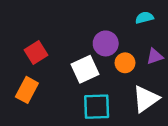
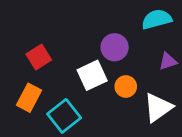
cyan semicircle: (144, 18) -> (157, 19), size x1.5
orange circle: (125, 63) -> (126, 87), moved
cyan square: (97, 107) -> (64, 116), moved, turned -36

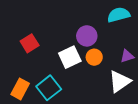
purple triangle: (168, 61) -> (127, 56), moved
orange circle: (126, 87) -> (94, 57), moved
orange rectangle: (29, 98) -> (20, 89), moved

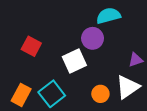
cyan semicircle: (119, 15) -> (108, 16), moved
red square: (30, 43) -> (31, 46), turned -30
orange circle: (94, 57) -> (100, 94), moved

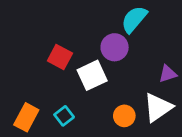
cyan semicircle: (108, 16) -> (134, 19), turned -35
red square: (31, 46) -> (60, 57), moved
cyan square: (52, 94) -> (64, 116), size x0.6

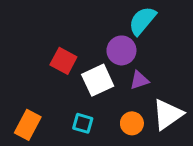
purple triangle: (168, 74) -> (139, 80), moved
cyan square: (64, 116) -> (83, 123), moved, turned -36

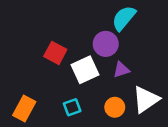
cyan square: (83, 123) -> (72, 107), turned -36

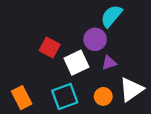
cyan square: (72, 107) -> (65, 96), size x1.6
orange rectangle: (24, 109) -> (22, 98), turned -55

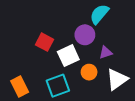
purple triangle: (109, 63) -> (106, 52), moved
orange circle: (103, 96) -> (89, 72), moved

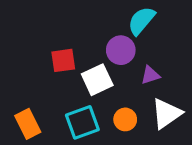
red square: (45, 42) -> (63, 60), turned -36
orange circle: (89, 72) -> (125, 119), moved

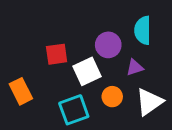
cyan semicircle: (141, 21) -> (143, 30), moved, turned -40
orange circle: (125, 119) -> (112, 97), moved
orange rectangle: (28, 124) -> (21, 91), moved

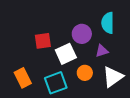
orange rectangle: (21, 91) -> (23, 78), moved

